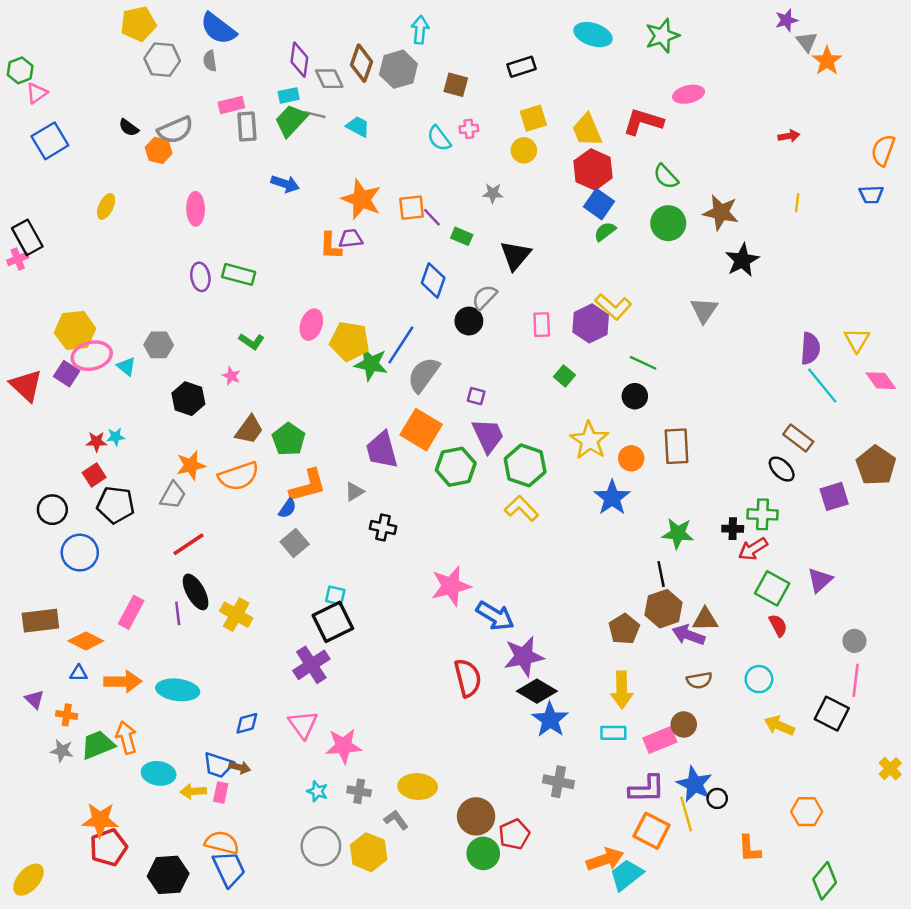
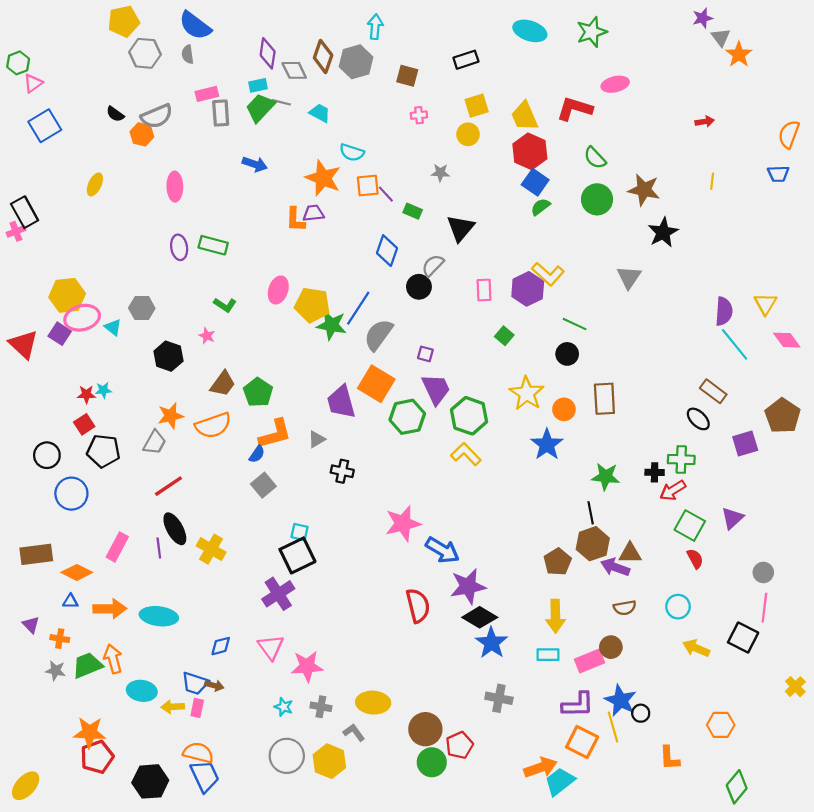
cyan semicircle: (439, 138) -> (352, 152), moved, turned -35

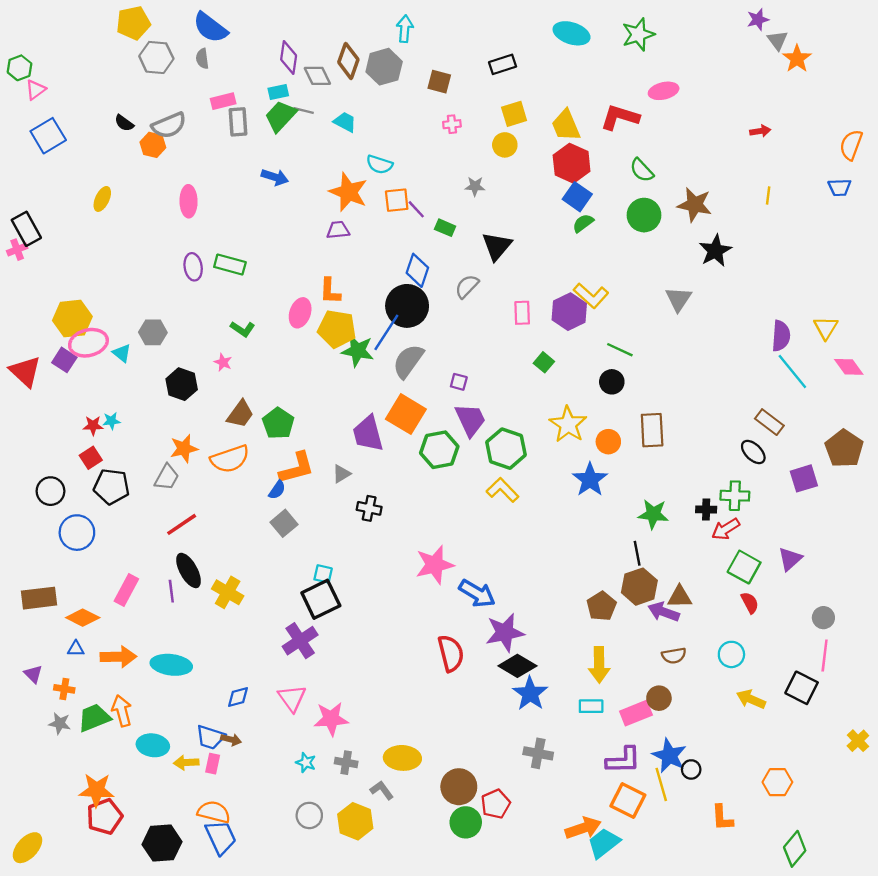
orange L-shape: (295, 220) -> (330, 291), moved
black circle: (419, 287) -> (407, 306), moved, size x1.6
gray circle: (287, 756) -> (309, 815), size x0.7

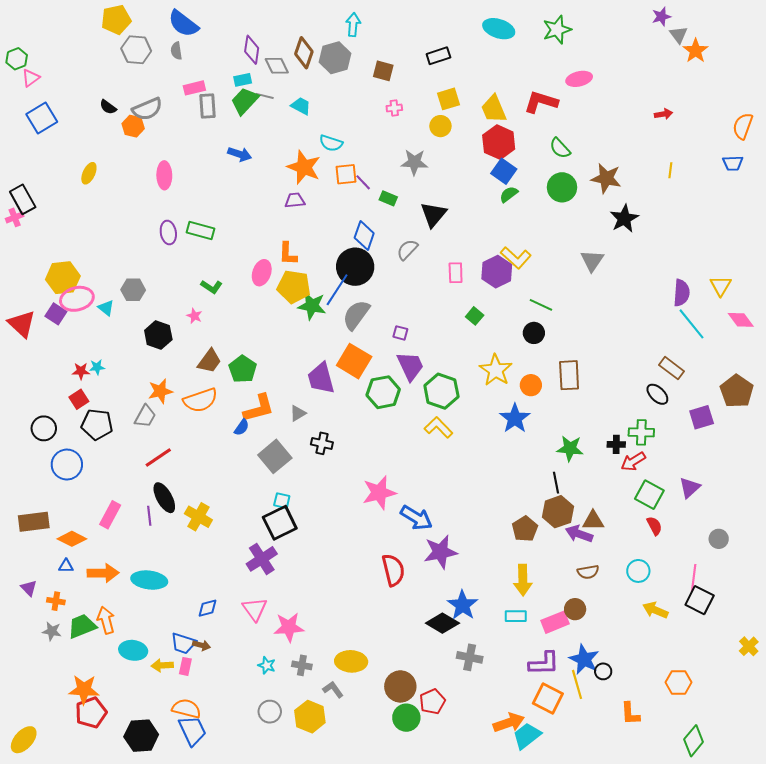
gray star: (475, 186) -> (414, 162), size x1.5
gray square: (284, 523) -> (275, 456), moved, size x1.4
pink line: (825, 656) -> (694, 578), moved
black diamond: (517, 666) -> (442, 623), moved

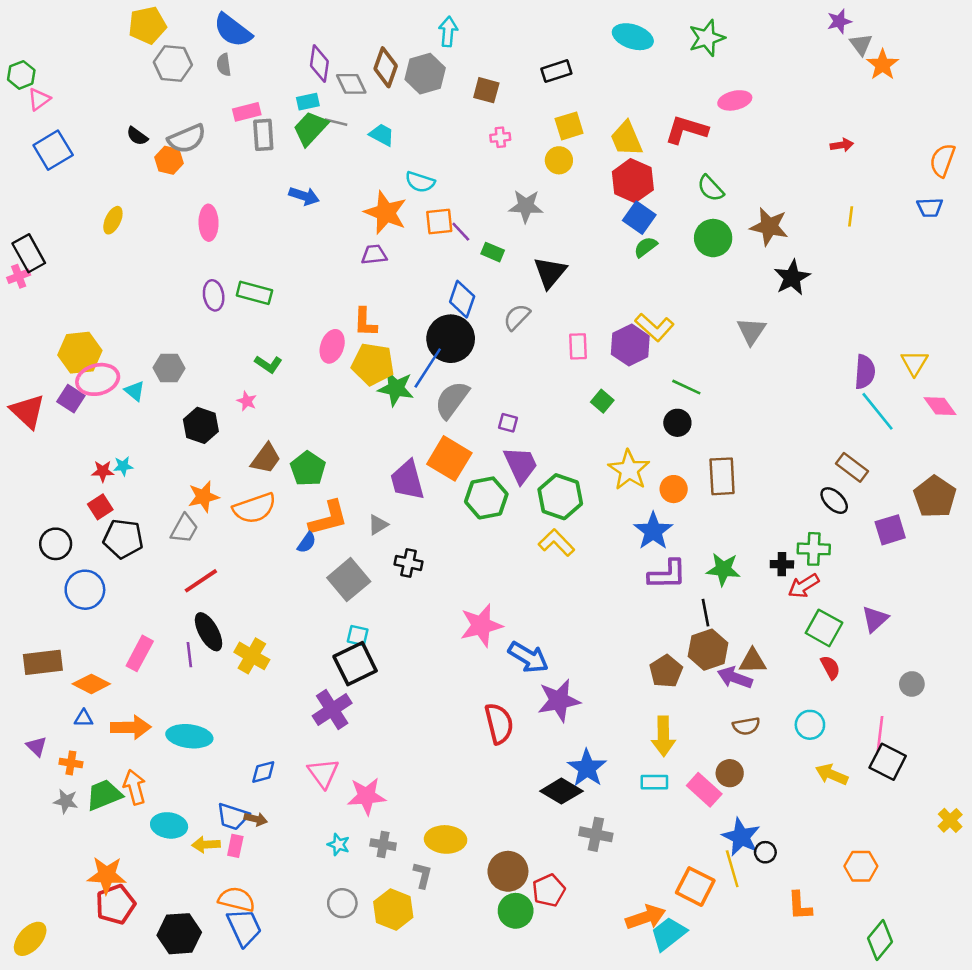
pink rectangle: (555, 622) -> (704, 790), turned 64
purple L-shape: (544, 663) -> (667, 574), moved
gray L-shape: (333, 689) -> (423, 875), turned 50

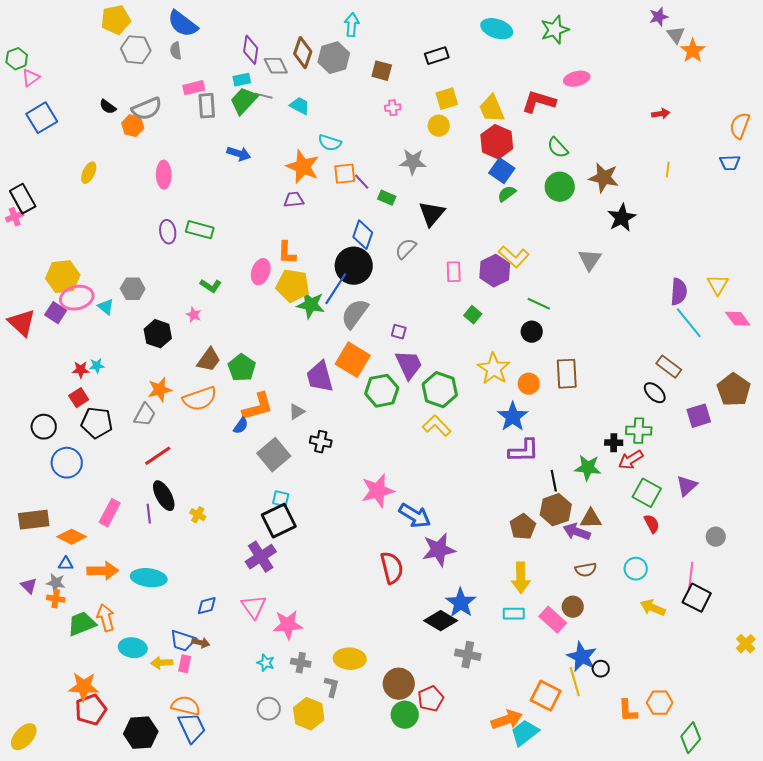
green star: (723, 569) -> (588, 468), moved
yellow cross: (252, 656) -> (198, 515), size x0.6
gray star: (66, 801) -> (56, 583), moved
orange hexagon: (861, 866) -> (660, 703), moved

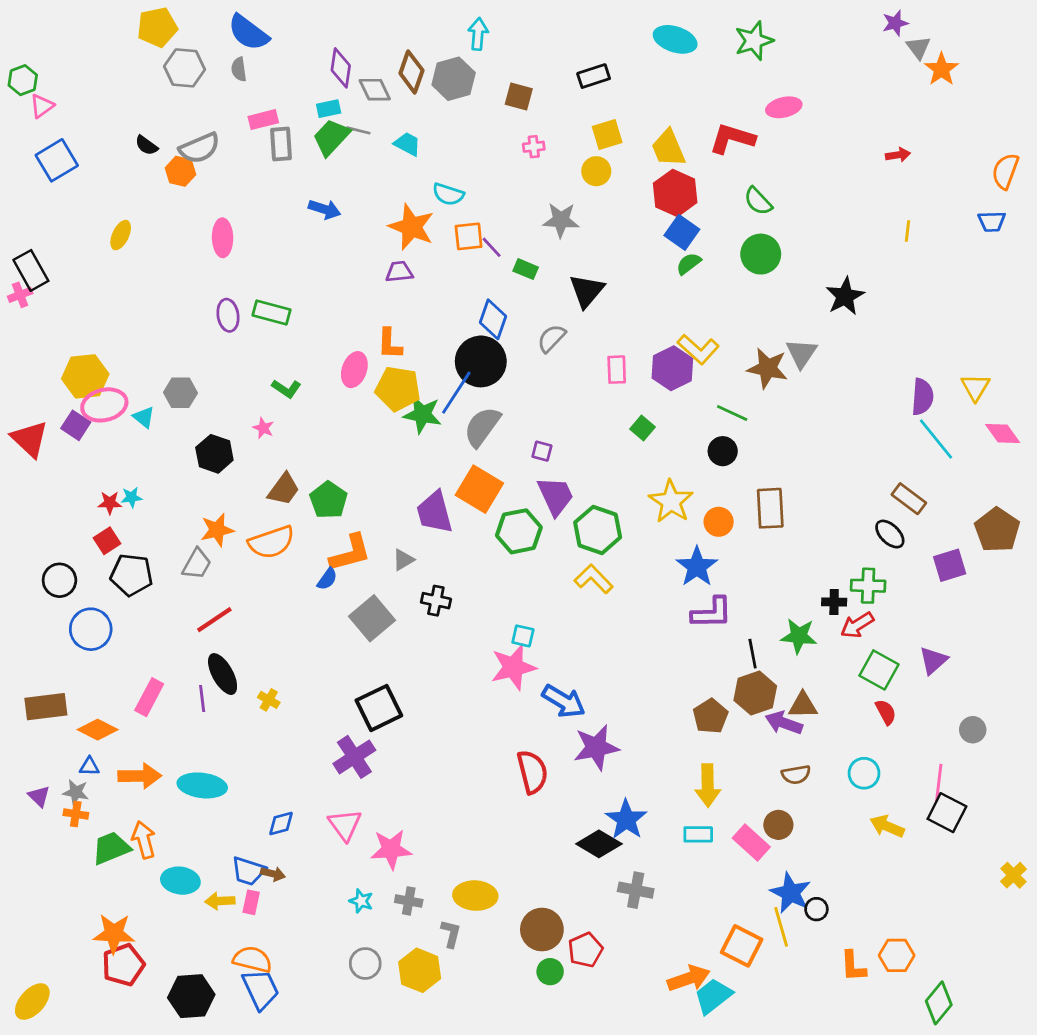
brown star: (604, 178) -> (768, 368), moved
cyan square: (281, 499) -> (523, 636), moved
green circle: (405, 715) -> (550, 972), size x0.7

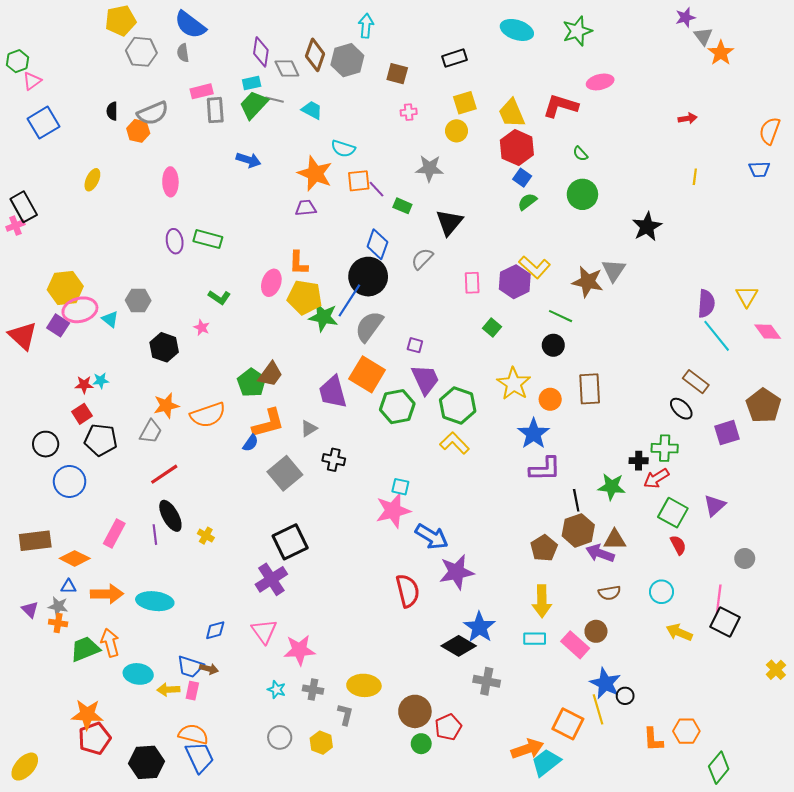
black semicircle: (146, 145) -> (112, 111), turned 54
green semicircle: (758, 201) -> (580, 154), size x0.7
blue square: (682, 232) -> (522, 178), size x0.7
brown trapezoid: (284, 489) -> (270, 374), moved
yellow hexagon: (420, 970) -> (321, 743), size x0.7

